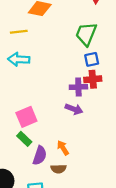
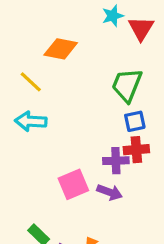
yellow line: (19, 32) -> (31, 82), turned 49
pink square: (26, 117) -> (73, 184), moved

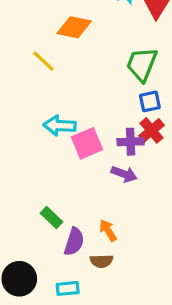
cyan arrow: (31, 121) -> (60, 126), moved
red cross: (136, 150) -> (151, 130), turned -35
pink square: (73, 184) -> (87, 143), moved

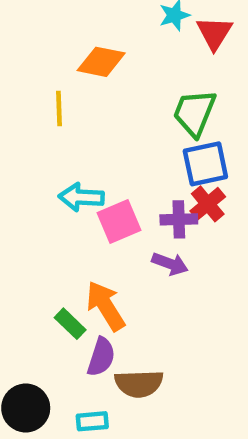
yellow line: (43, 61) -> (59, 108), turned 45
blue square: (150, 101) -> (205, 164), size x1.5
orange arrow: (108, 230) -> (106, 306), moved, size x1.6
brown semicircle: (102, 261) -> (139, 384), size x1.5

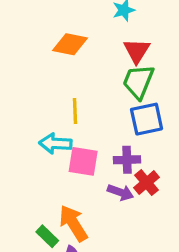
red triangle: (214, 33) -> (137, 51), moved
yellow line: (59, 108) -> (75, 111), moved
red cross: (208, 204) -> (147, 183), moved
pink square: (119, 222) -> (83, 161), turned 32

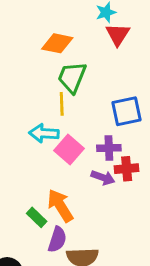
red triangle: (137, 51) -> (118, 34), moved
green trapezoid: (138, 82) -> (72, 77), moved
pink square: (83, 161) -> (69, 150), turned 32
red cross: (147, 183) -> (127, 169), turned 35

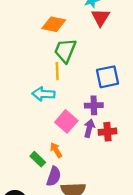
pink square: (69, 150) -> (66, 121), moved
red cross: (127, 169) -> (107, 132), moved
purple arrow: (103, 178) -> (89, 128), turned -96
orange arrow: (60, 206) -> (56, 150), size x0.6

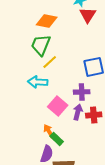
green trapezoid: (65, 51) -> (41, 45), moved
yellow line: (57, 71) -> (50, 62), turned 49
green rectangle: (38, 159) -> (57, 139), moved

